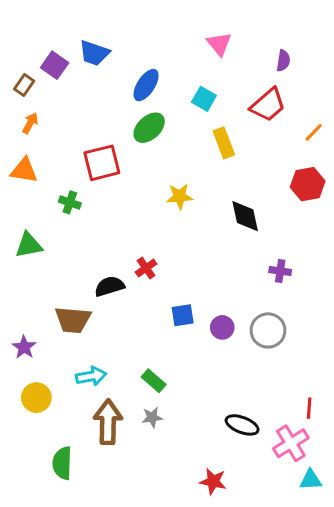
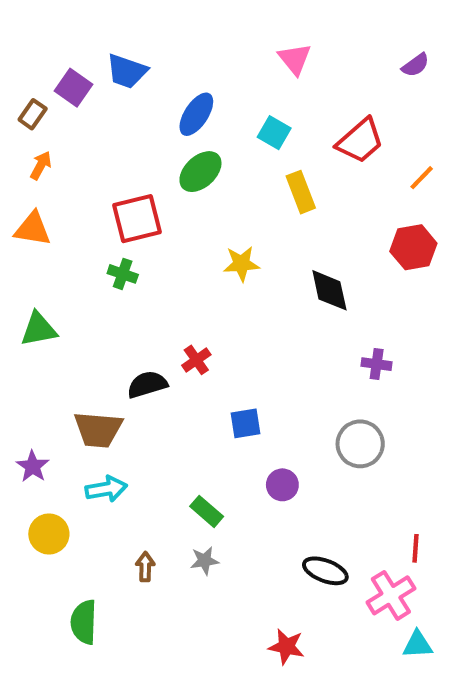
purple semicircle: (283, 61) -> (415, 65), moved, turned 45
green cross: (70, 202) -> (123, 274), moved
purple circle: (222, 327) -> (282, 485), moved
cyan arrow: (91, 376) -> (106, 489), moved
brown arrow: (108, 422) -> (145, 567), size x0.5

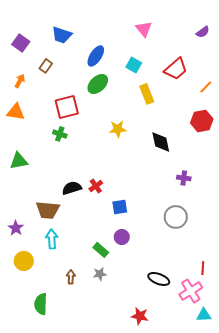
purple square: (74, 88) -> (21, 43), moved
brown rectangle: (33, 114) -> (46, 66), moved
red cross: (196, 360) -> (96, 186), moved
purple circle: (282, 485) -> (122, 237), moved
cyan arrow: (106, 489) -> (52, 239), turned -84

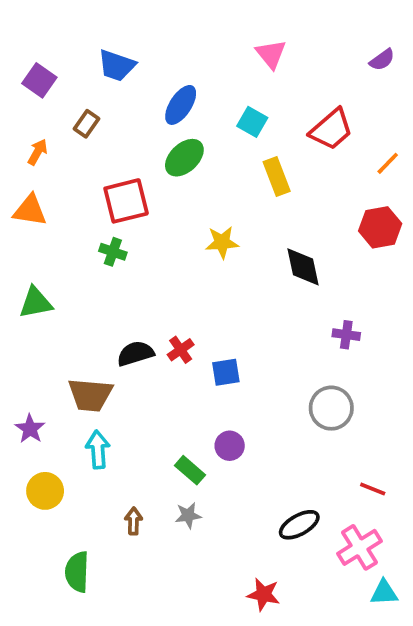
blue square: (120, 207) -> (226, 372), moved
red line: (203, 268) -> (373, 489), moved, turned -72
black ellipse: (159, 279) -> (299, 525), turned -50

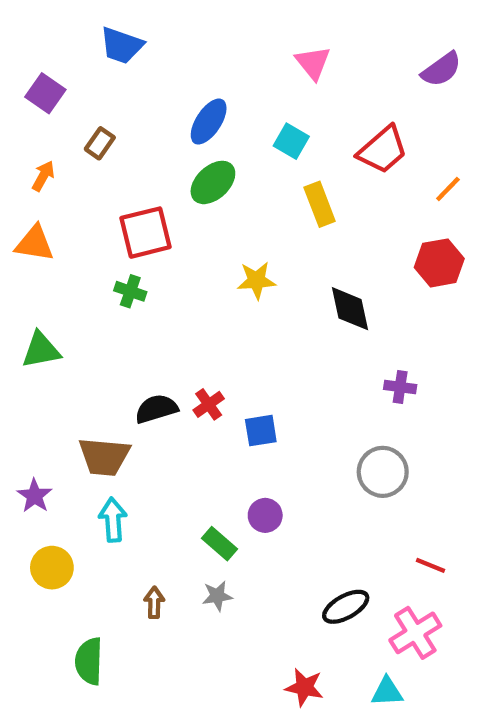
purple semicircle: (382, 60) -> (441, 69), size x1.4
blue trapezoid: (117, 65) -> (122, 45), moved
cyan triangle: (384, 593) -> (387, 692), moved

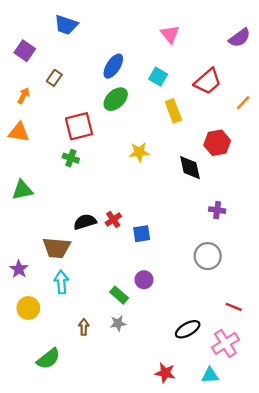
red hexagon: (439, 263) -> (217, 143), moved
green semicircle: (89, 661) -> (48, 359), turned -130

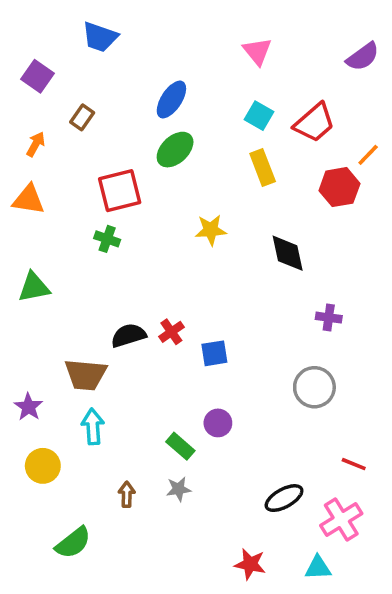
cyan square: (158, 77) -> (259, 116), moved
red hexagon: (217, 143) -> (339, 187), moved

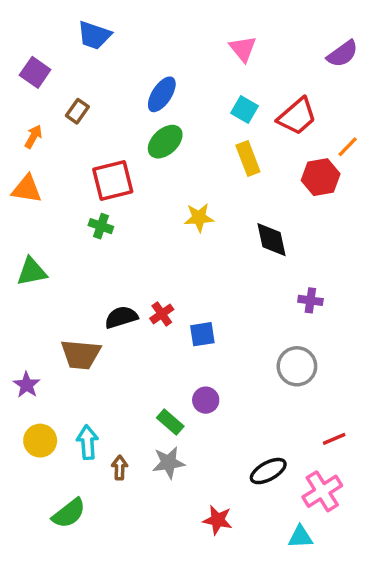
cyan arrow: (93, 427) -> (87, 442), moved
red line: (354, 464) -> (334, 439), turned -45
gray star: (179, 489) -> (169, 463), size x1.4
red star: (250, 564) -> (218, 520), moved

